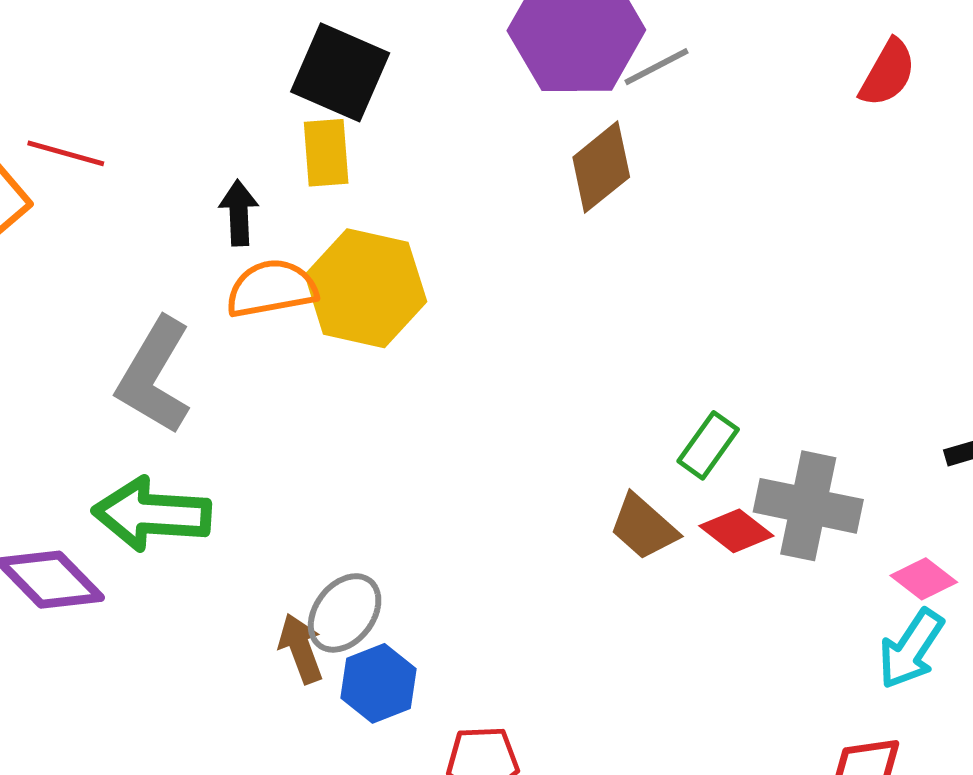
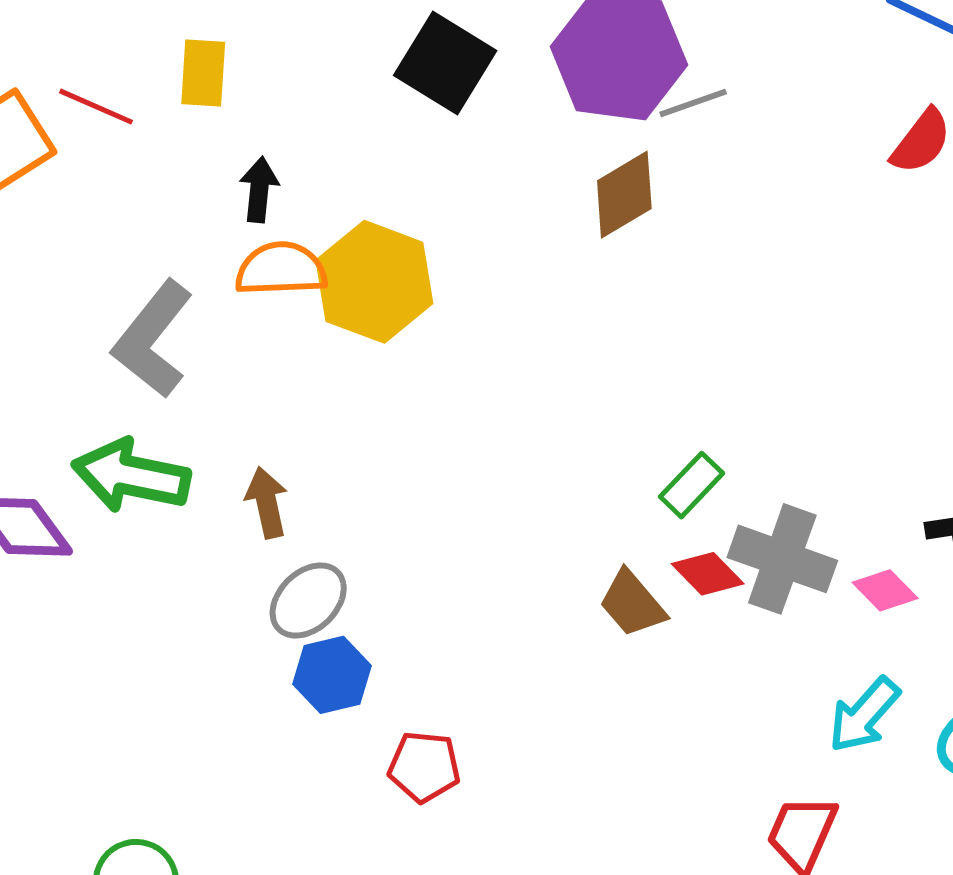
black square: (340, 72) -> (445, 63), moved
yellow rectangle: (326, 153) -> (203, 73), moved
brown trapezoid: (644, 527) -> (632, 604), moved
pink diamond: (924, 579) -> (885, 590), moved
brown arrow: (301, 649) -> (267, 502), moved

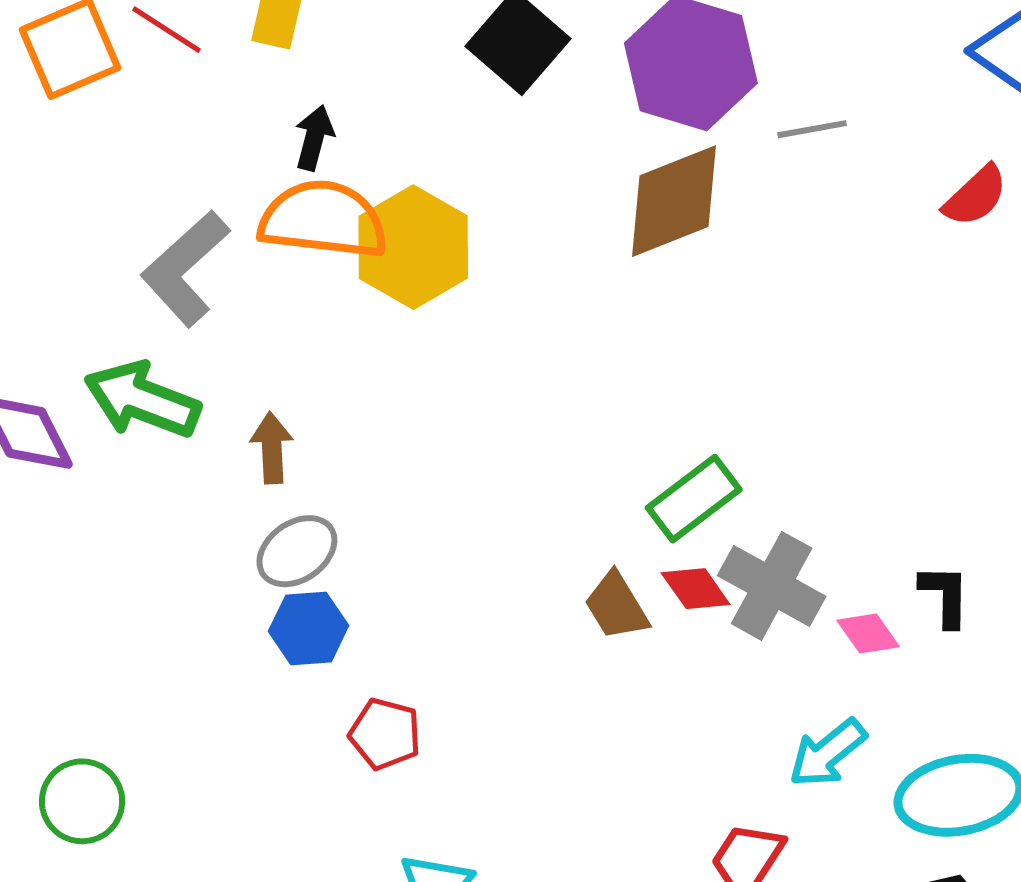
gray line: (693, 103) -> (812, 129), moved
brown diamond: (624, 195) -> (674, 201), size x1.4
orange semicircle: (281, 269) -> (323, 220), size x1.4
green rectangle: (691, 485) -> (694, 499), size x1.4

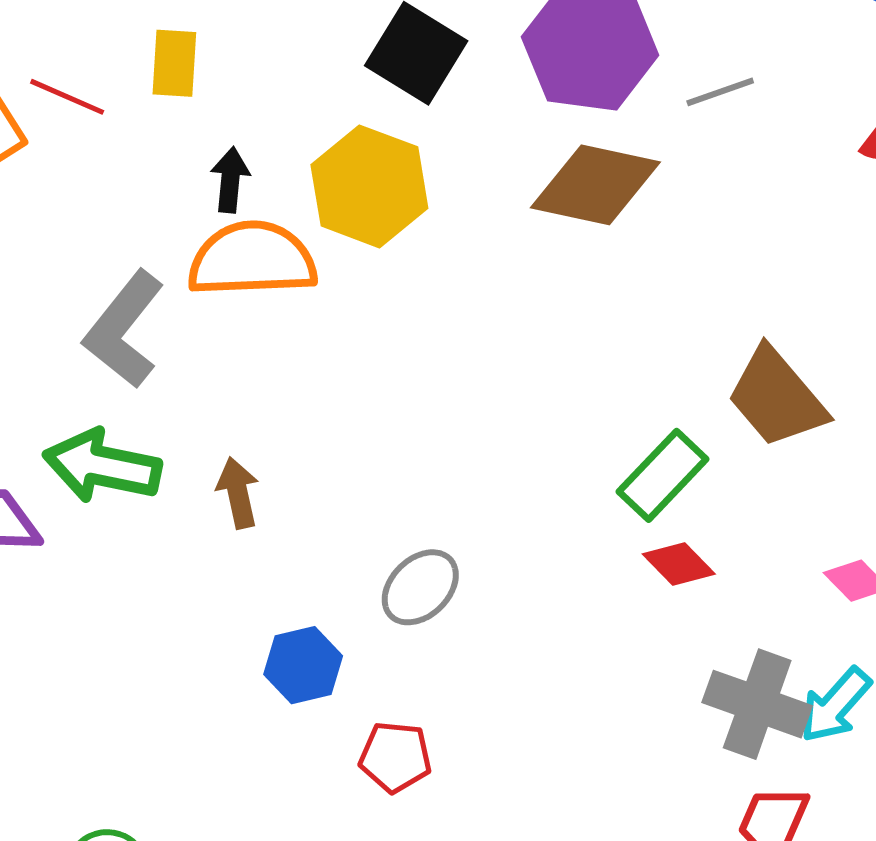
brown diamond: (674, 201) -> (595, 185), turned 43
yellow hexagon: (413, 247) -> (369, 186), moved
gray ellipse: (297, 551) -> (420, 587), moved
gray cross: (772, 586) -> (757, 704), moved
brown trapezoid: (616, 606) -> (777, 398), moved, size x1.5

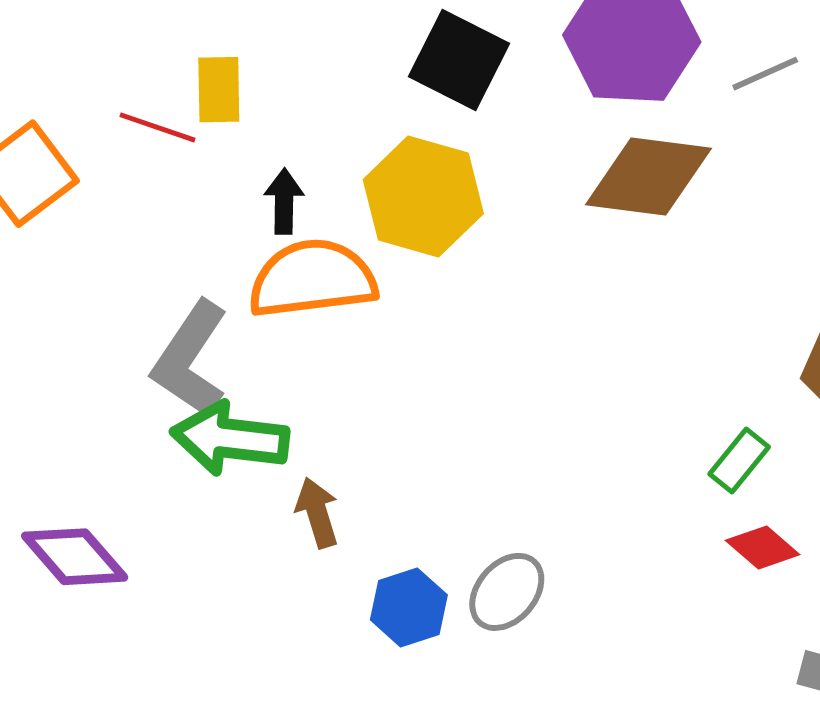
red line: (67, 97) -> (157, 127), moved
green arrow: (102, 466) -> (230, 438), moved
green rectangle: (663, 475) -> (739, 461), size x0.7
blue hexagon: (303, 665) -> (409, 607), moved

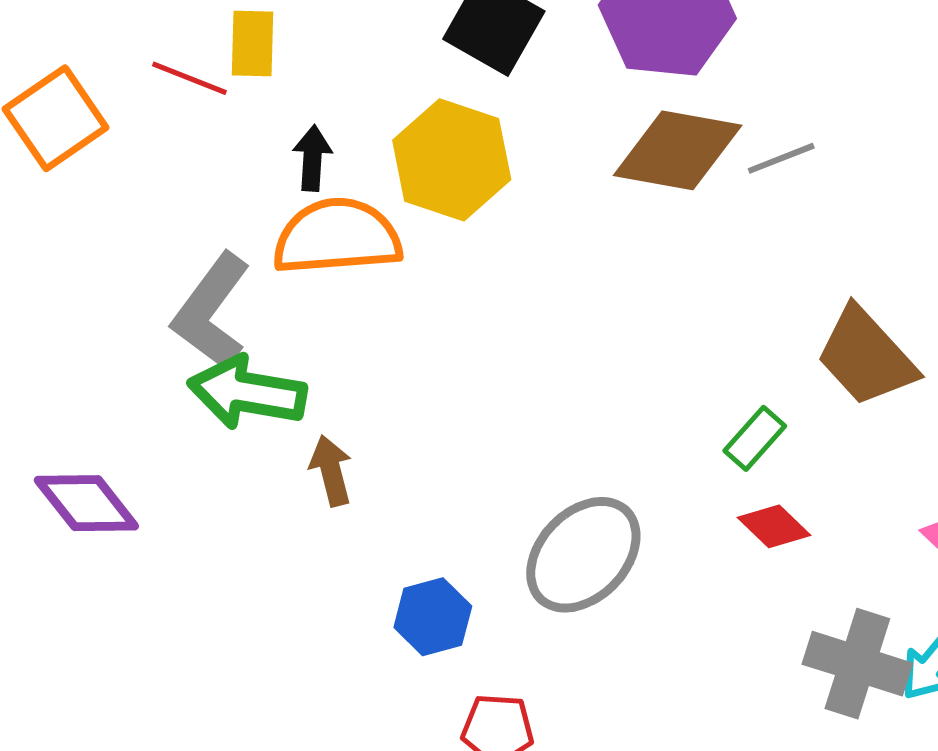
gray line: (765, 74) -> (781, 158), moved
gray ellipse: (507, 592) -> (583, 555), moved, size x1.5
blue hexagon: (409, 607) -> (433, 617), moved

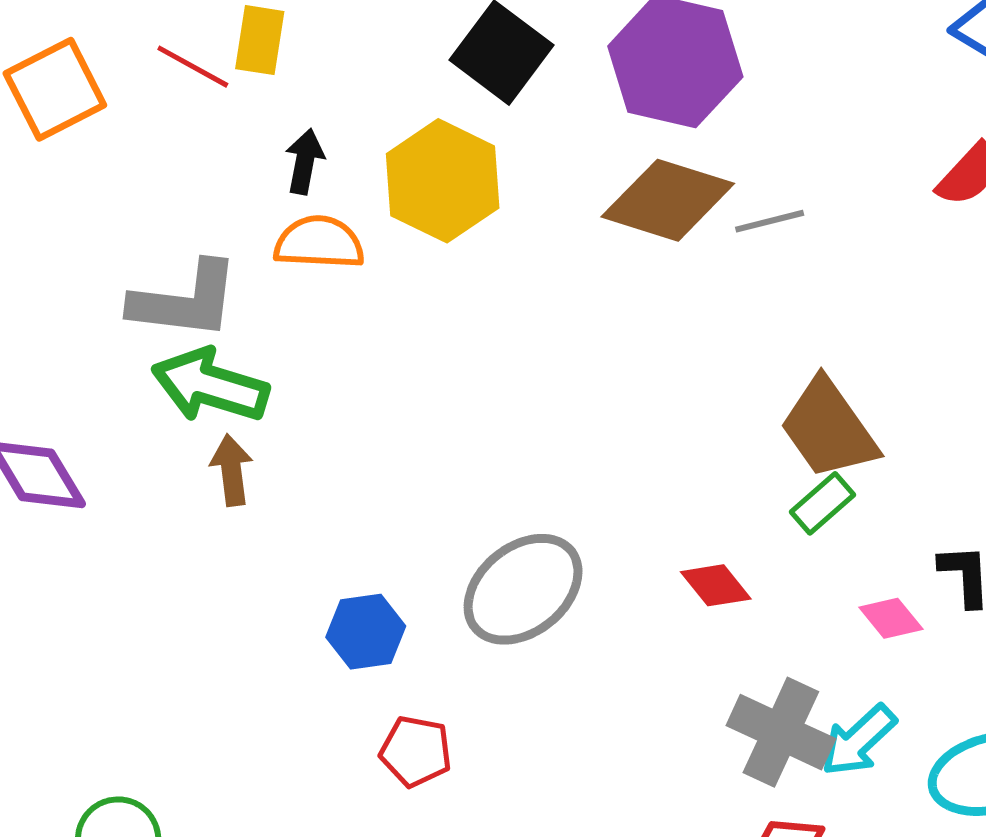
orange semicircle: (337, 237) -> (319, 243), size x0.7
gray L-shape: (211, 311) -> (185, 301), turned -127
green rectangle: (755, 438) -> (823, 503), moved
brown arrow: (331, 471) -> (231, 470), moved

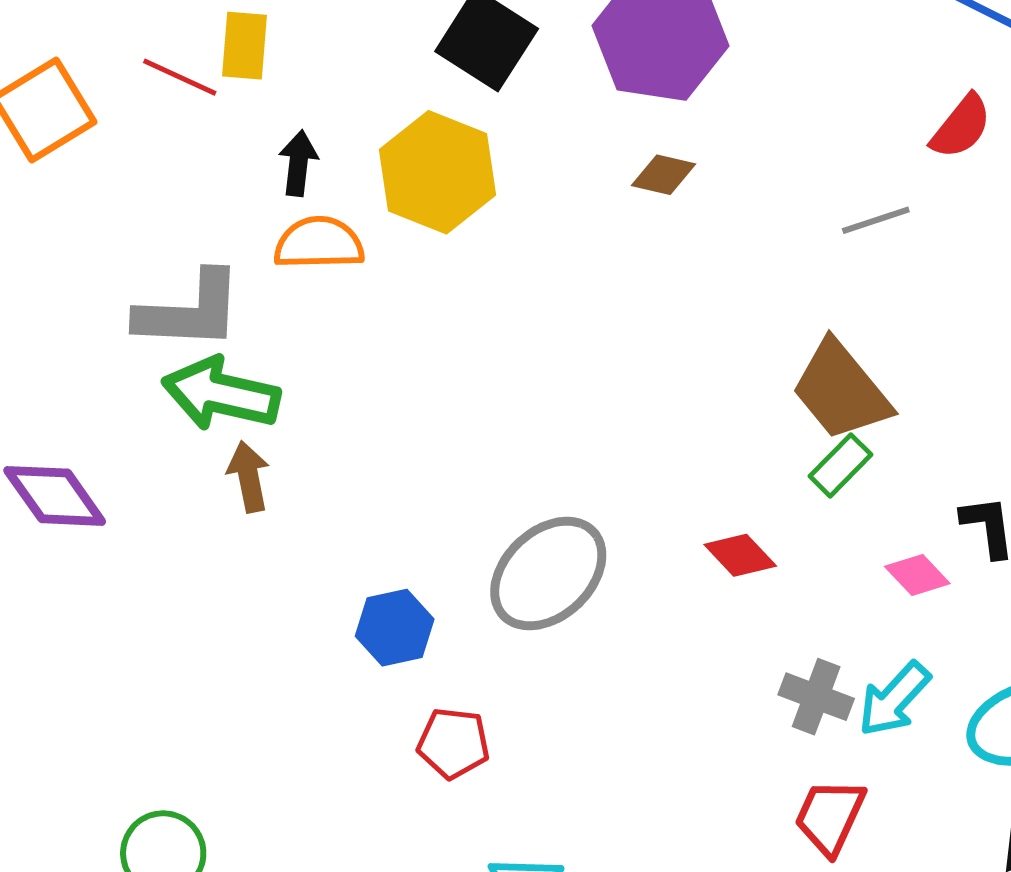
brown diamond: (668, 200) -> (663, 175), size x0.5
gray line: (770, 221) -> (876, 220), moved
gray cross: (781, 732) -> (816, 697), size x0.7

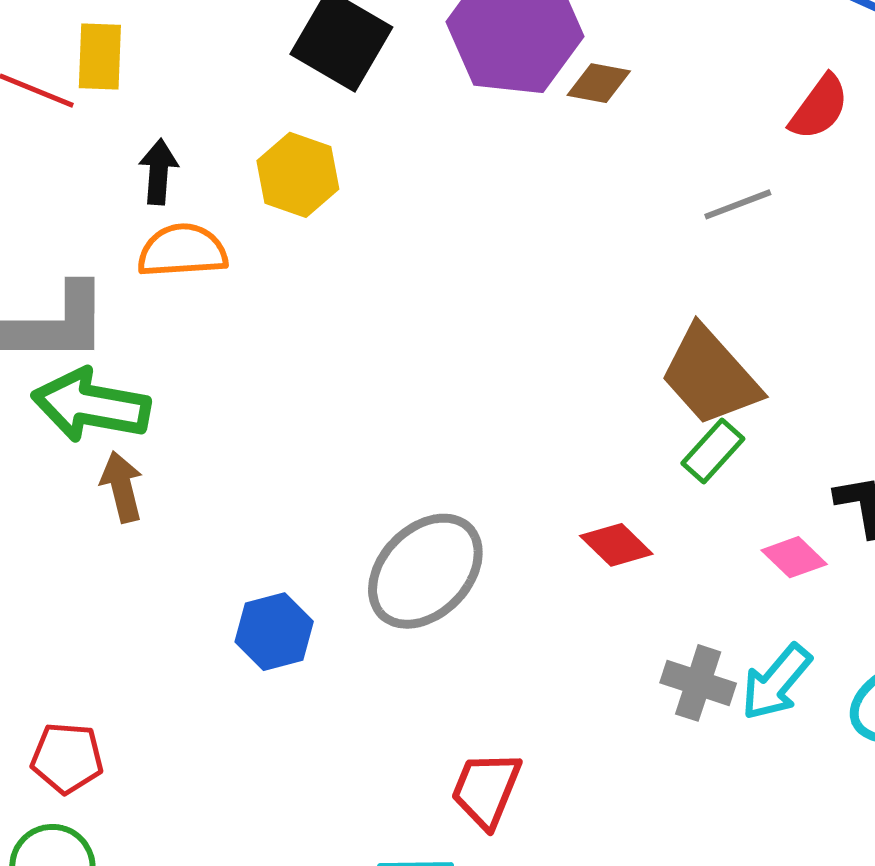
yellow hexagon: (437, 172) -> (298, 175), size x0.7
brown diamond: (663, 175) -> (599, 83), moved
red pentagon: (453, 743) -> (67, 758), moved
red trapezoid: (830, 817) -> (486, 789), moved

